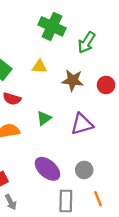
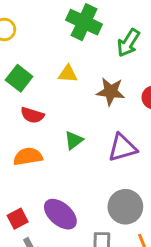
purple ellipse: (47, 169) -> (60, 214), moved
gray circle: (84, 170) -> (125, 207), size x1.5

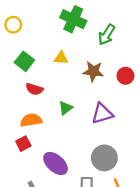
red square: (18, 219) -> (23, 144), moved

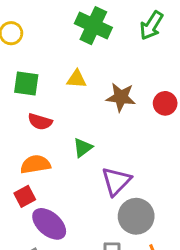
green arrow: (107, 35) -> (151, 26), moved
green square: (24, 61) -> (26, 84), turned -30
purple triangle: (102, 114) -> (116, 181), moved, turned -30
purple ellipse: (56, 163) -> (49, 224), moved

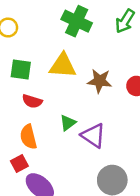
yellow triangle: (77, 79) -> (63, 66), size x1.6
orange semicircle: (35, 164) -> (28, 137), turned -95
purple triangle: (116, 181) -> (93, 136), moved, turned -40

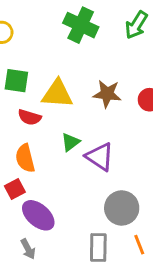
yellow triangle: (63, 66) -> (57, 94), moved

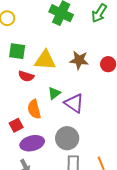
orange semicircle: (25, 158) -> (34, 109), moved
gray circle: (122, 208) -> (67, 138), moved
purple ellipse: (38, 215) -> (32, 143), turned -55

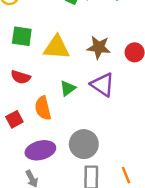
red semicircle: (26, 76) -> (21, 77), moved
purple triangle: (74, 103) -> (102, 85), moved
red square: (16, 125) -> (14, 119), moved

